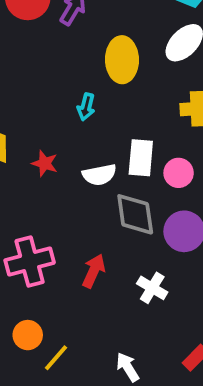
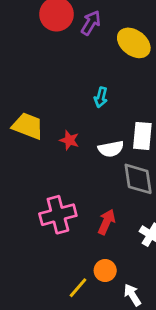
yellow ellipse: (122, 60) -> (134, 43), moved, turned -52
orange circle: (28, 335) -> (105, 271), moved

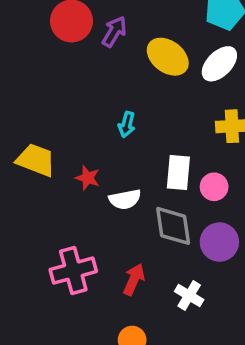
white semicircle: (111, 149) -> (125, 199), moved

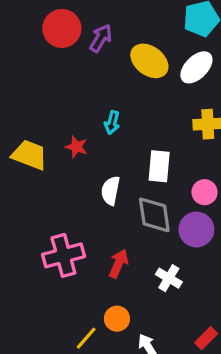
red star: (88, 178) -> (76, 147), moved
pink circle: (214, 187) -> (205, 192), moved
white semicircle: (125, 199) -> (110, 191), turned 112

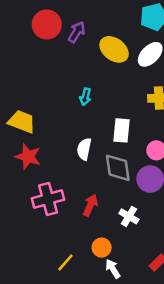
red star: (76, 147) -> (28, 157), moved, size x1.5
orange circle: (117, 319) -> (102, 248), moved

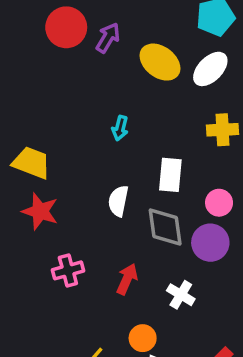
pink cross: (48, 199) -> (68, 270), size x0.7

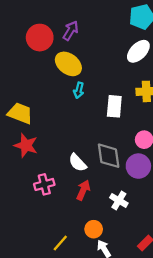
red circle: (66, 27) -> (40, 38), moved
yellow ellipse: (160, 62) -> (68, 64), moved
white rectangle: (170, 175) -> (114, 106), moved
white semicircle: (118, 201) -> (78, 163), moved, turned -54

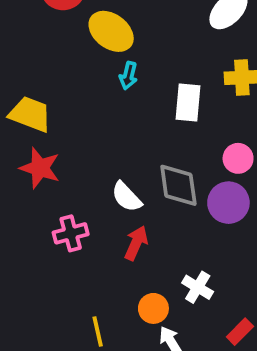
white cross: (119, 200) -> (198, 287), moved
yellow line: (60, 243) -> (98, 332), turned -54

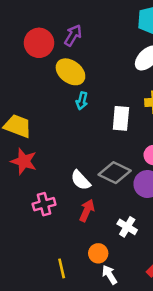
gray diamond: (178, 185) -> (115, 173), turned -56
white cross: (198, 287) -> (127, 227), moved

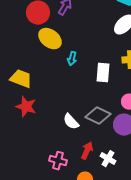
yellow ellipse: (70, 72) -> (50, 39), moved
pink cross: (44, 204) -> (58, 161), moved, turned 30
red arrow: (87, 210) -> (87, 151), moved

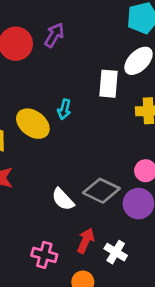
yellow ellipse: (50, 39) -> (33, 124), moved
white rectangle: (103, 73) -> (109, 84), moved

